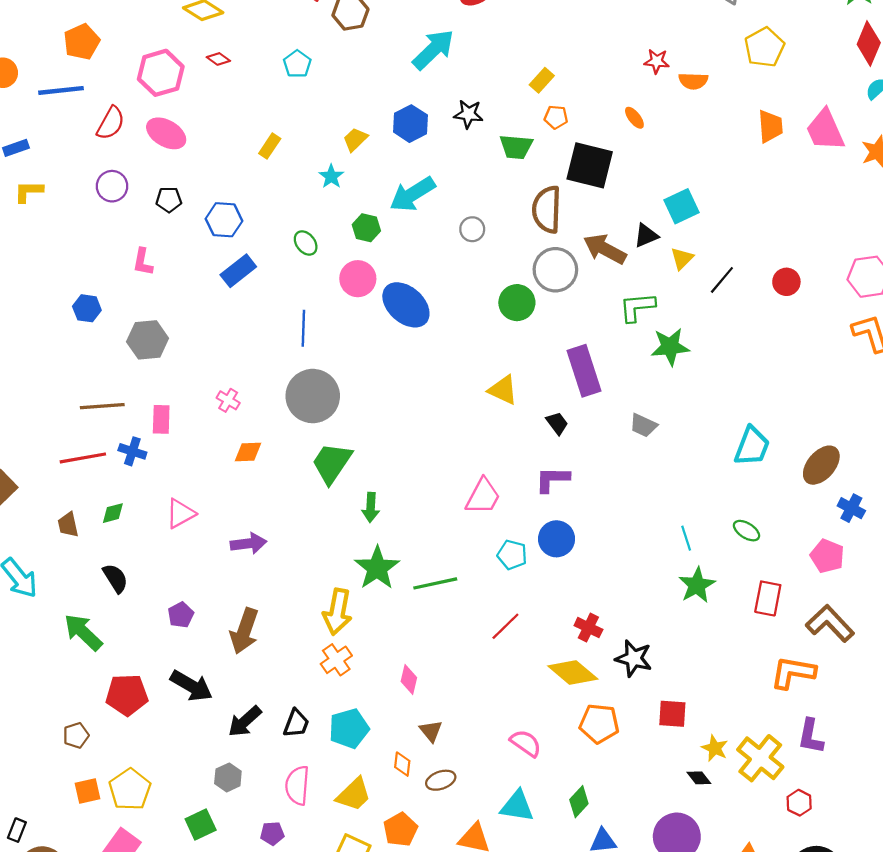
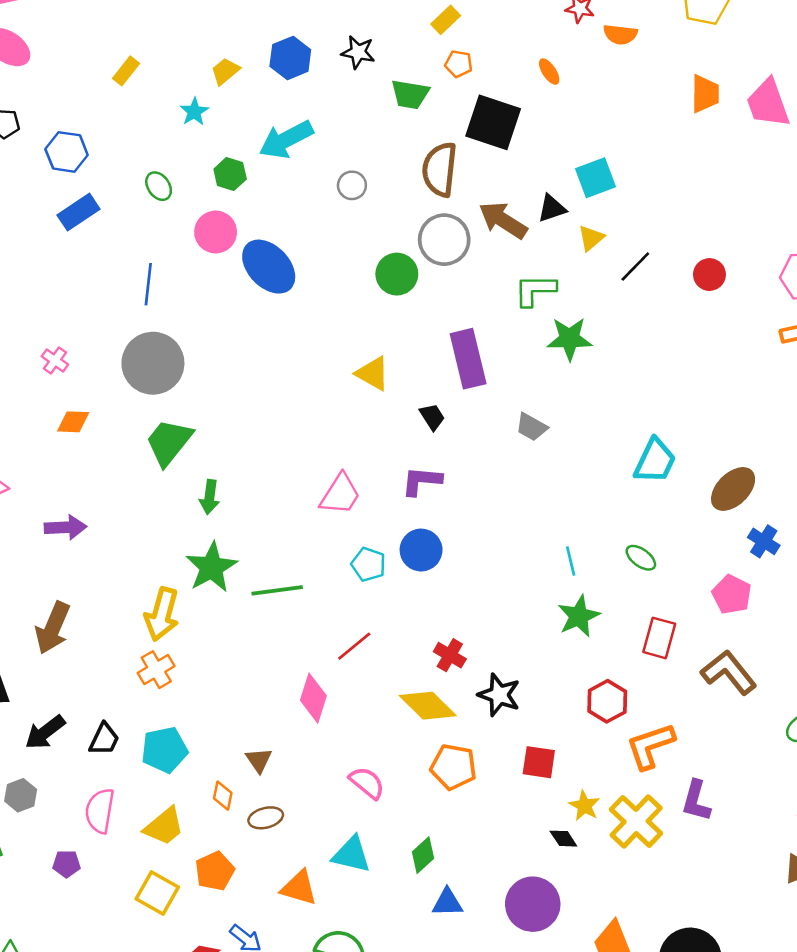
orange L-shape: (793, 672) -> (650, 746), moved, turned -33
pink diamond: (409, 680) -> (313, 698), moved, size x1.4
red hexagon: (799, 803) -> (607, 701), moved, size x1.4

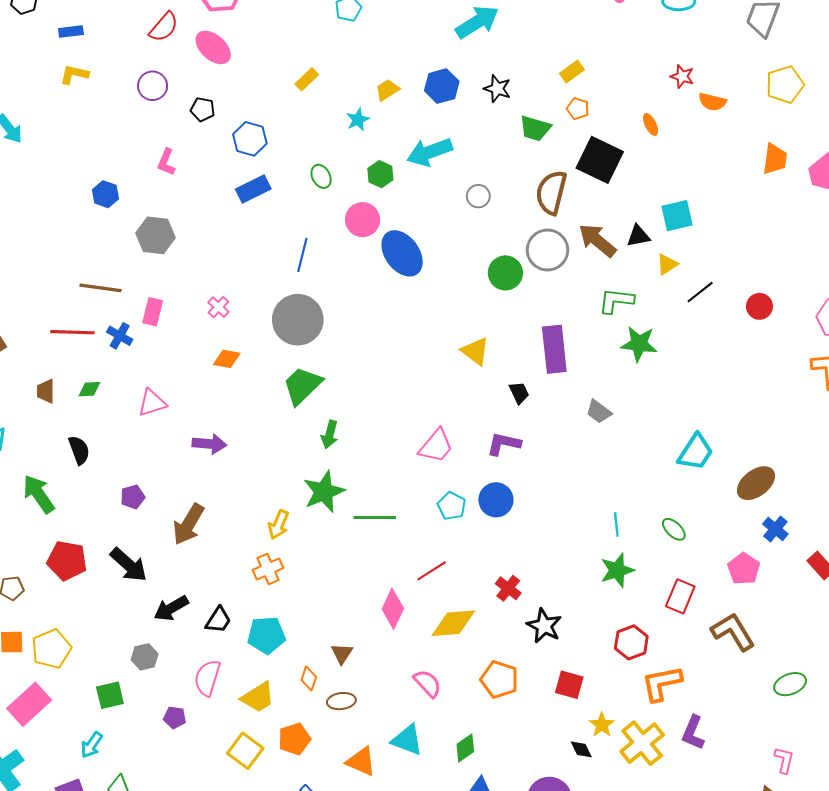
yellow arrow: (162, 614) -> (278, 525), size x0.7
yellow diamond: (428, 706) -> (453, 623), moved, turned -57

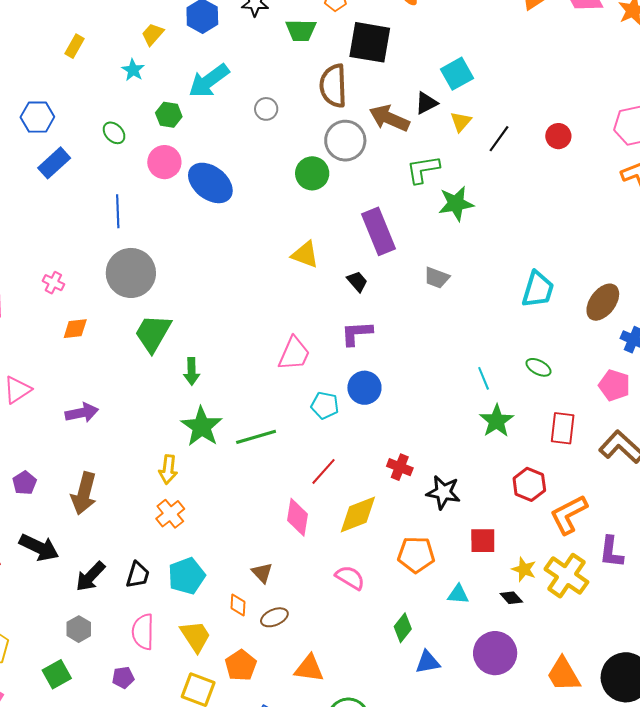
yellow trapezoid: (258, 697) -> (195, 636), turned -75
cyan triangle: (407, 740) -> (458, 594), moved, size x0.7

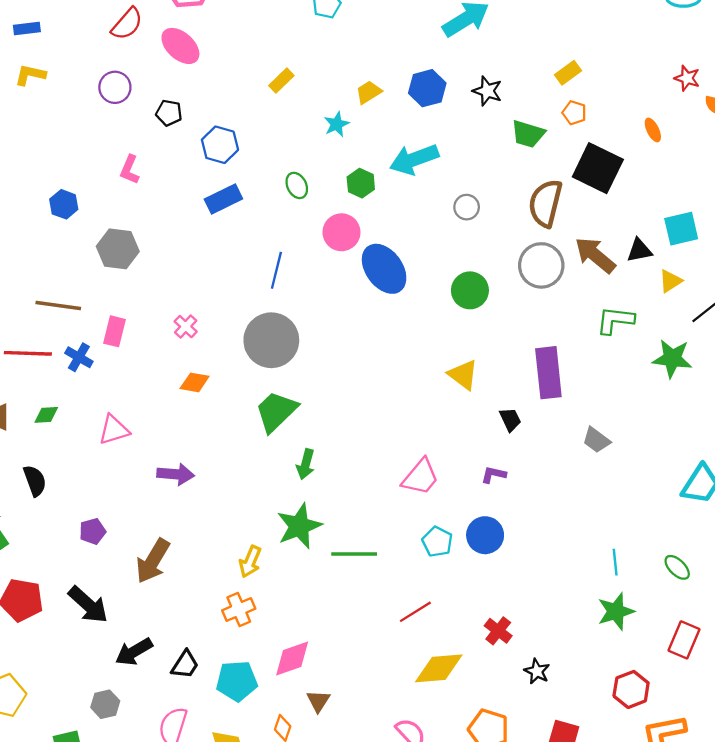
green circle: (312, 173) -> (470, 290), moved
green star: (456, 204) -> (672, 359), moved
purple L-shape: (357, 333) -> (494, 475), size x0.7
black star: (443, 492) -> (537, 671), size x0.7
pink diamond: (298, 517) -> (292, 659), moved, turned 45

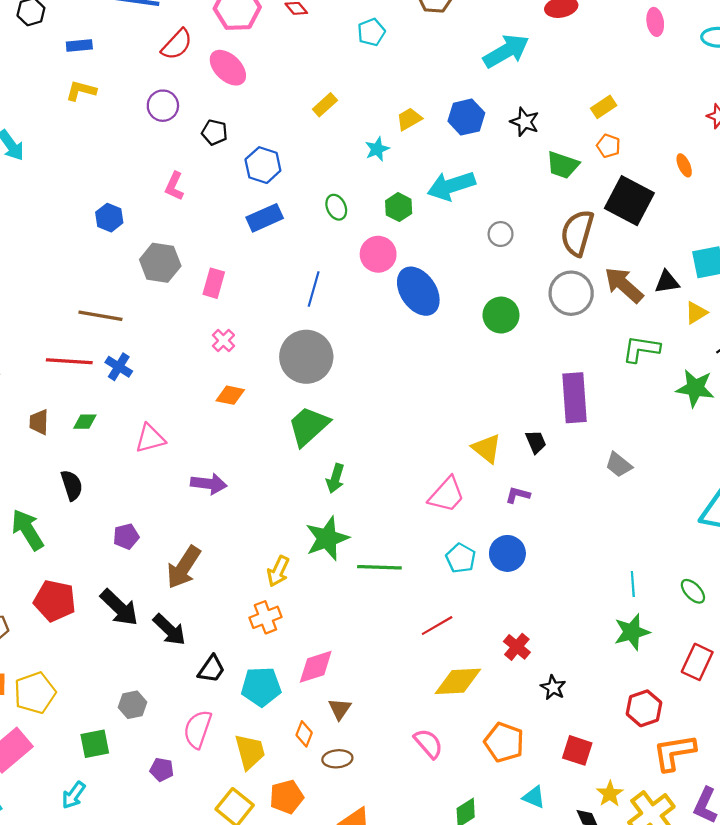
pink rectangle: (115, 331) -> (214, 283), moved
yellow triangle: (463, 375) -> (487, 448), moved
black arrow: (134, 652) -> (169, 630), moved, turned -108

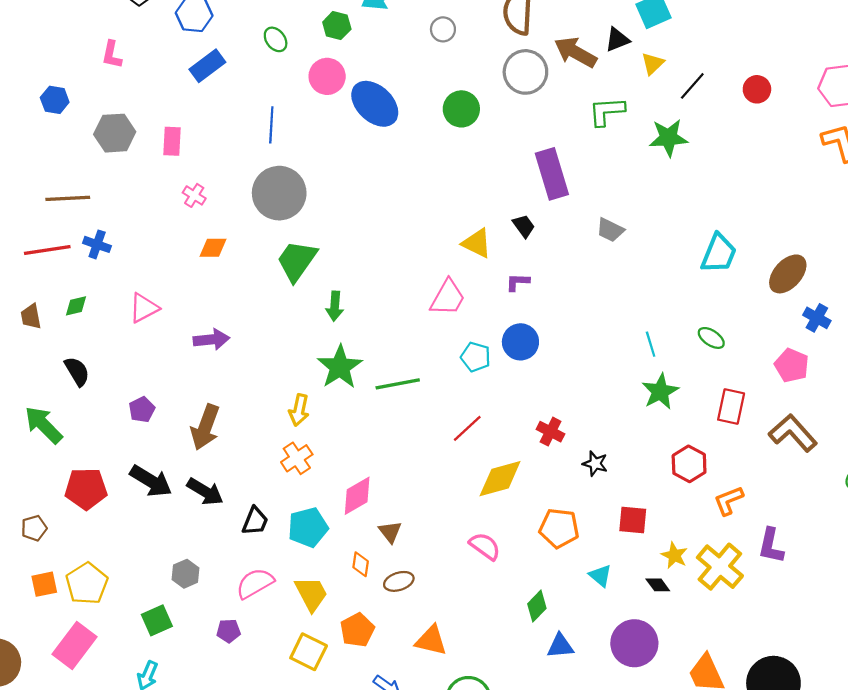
pink semicircle: (198, 729) -> (255, 583), turned 54
orange L-shape: (674, 752) -> (729, 501), size x0.7
cyan triangle: (534, 797) -> (600, 576), turned 30

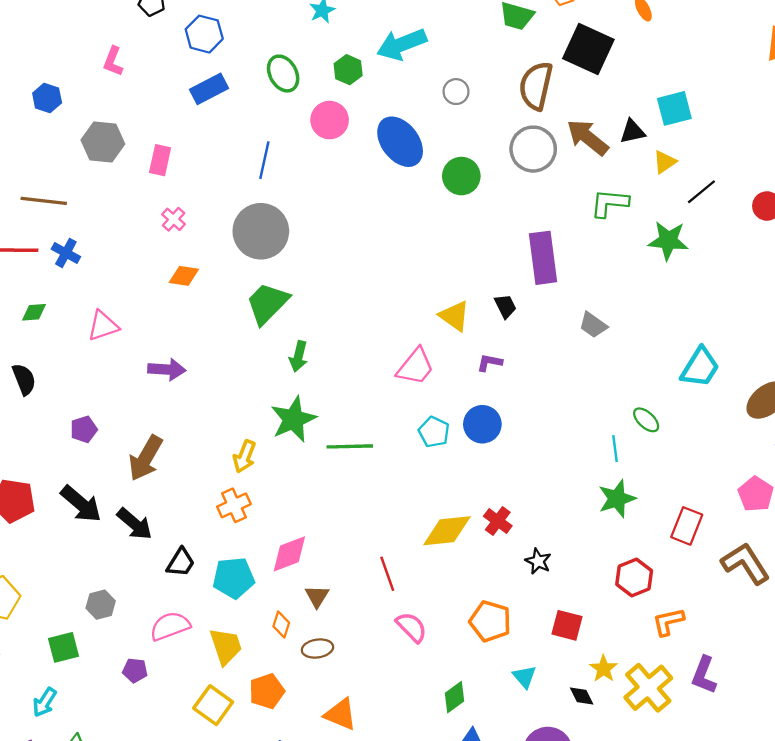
green ellipse: (276, 39) -> (283, 74), size x1.4
blue ellipse: (375, 104) -> (400, 142), moved
green ellipse: (711, 338) -> (646, 420), moved
red line: (467, 428) -> (387, 574), moved, turned -76
yellow diamond: (500, 479) -> (447, 531), moved

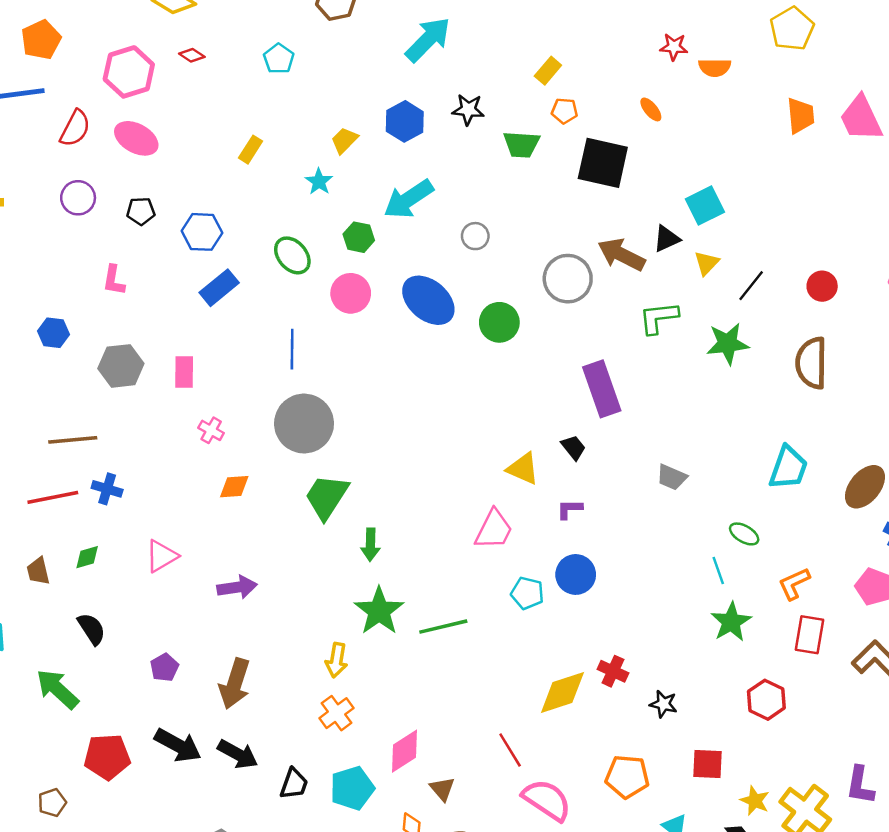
brown semicircle: (536, 86) -> (811, 363), moved
gray trapezoid: (593, 325) -> (672, 477), moved
orange L-shape: (668, 622) -> (794, 584), moved
pink semicircle: (411, 627) -> (547, 800), size x1.4

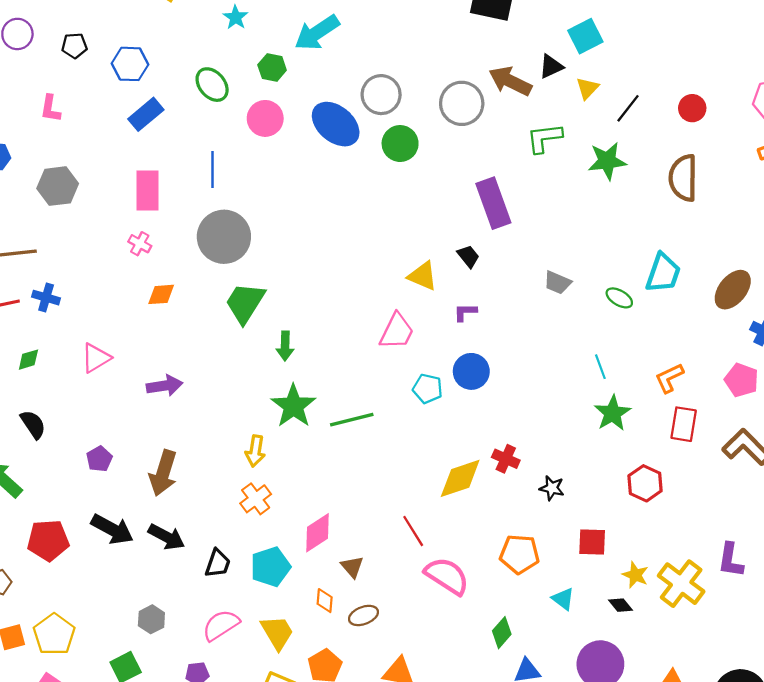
gray circle: (475, 236) -> (381, 95), moved, size x1.6
pink rectangle: (184, 372) -> (147, 190), moved, size x1.4
green ellipse: (744, 534) -> (619, 298), moved

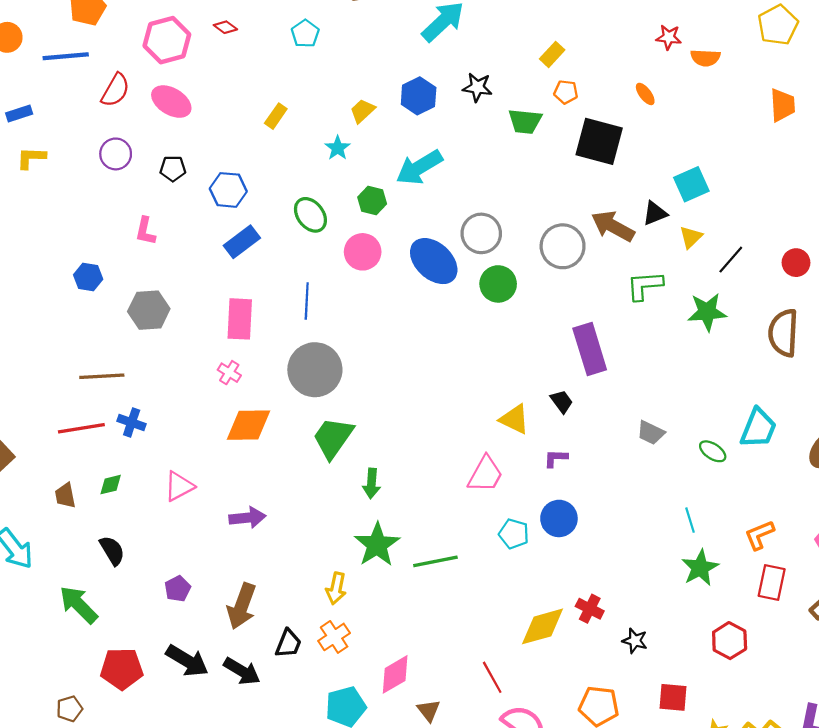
orange diamond: (161, 294) -> (248, 425), size x1.6
black trapezoid: (218, 563) -> (288, 644), moved

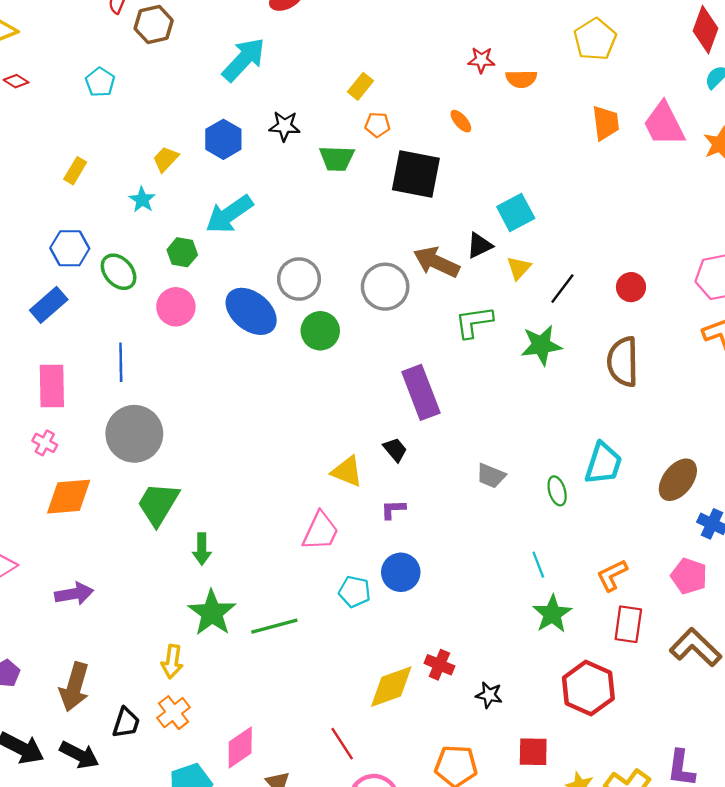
blue hexagon: (228, 190) -> (70, 248), moved
green ellipse: (713, 451) -> (557, 491), turned 44
red hexagon: (730, 641) -> (588, 688), size x1.4

